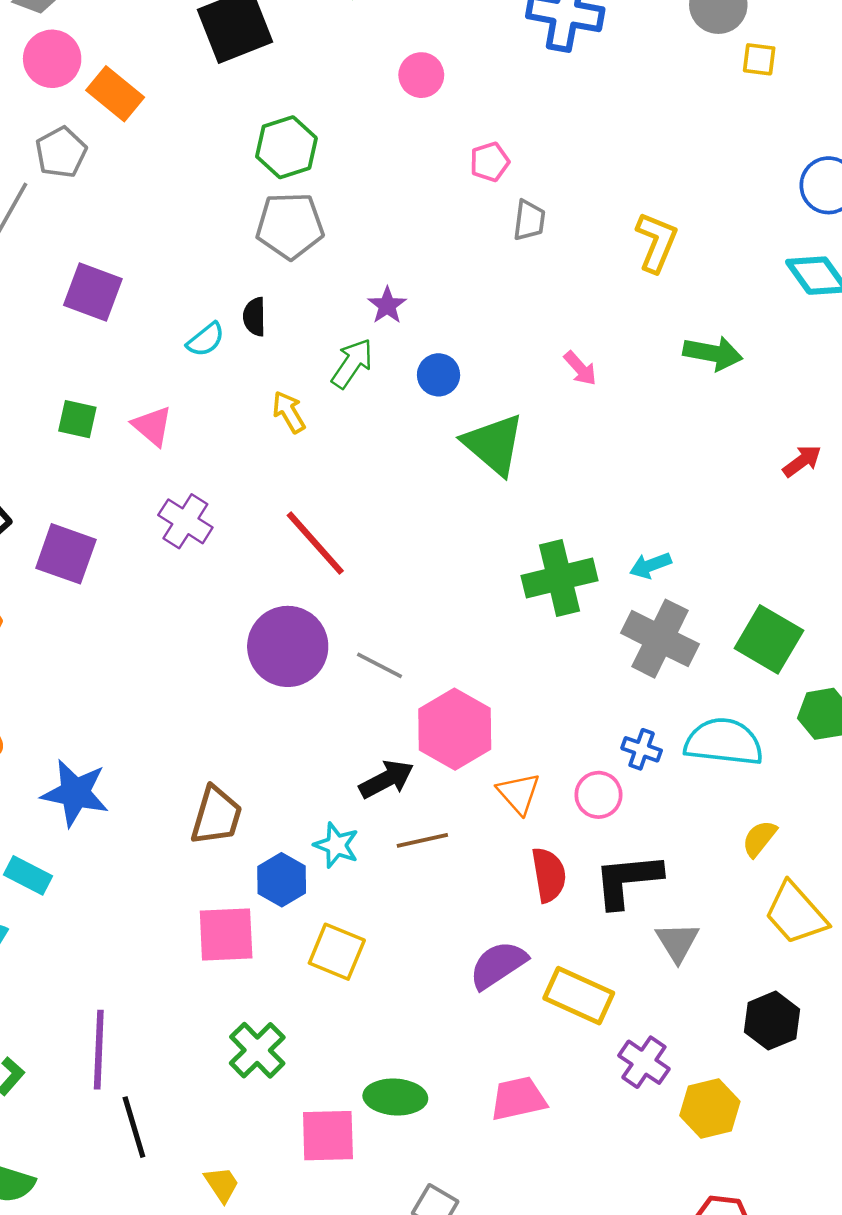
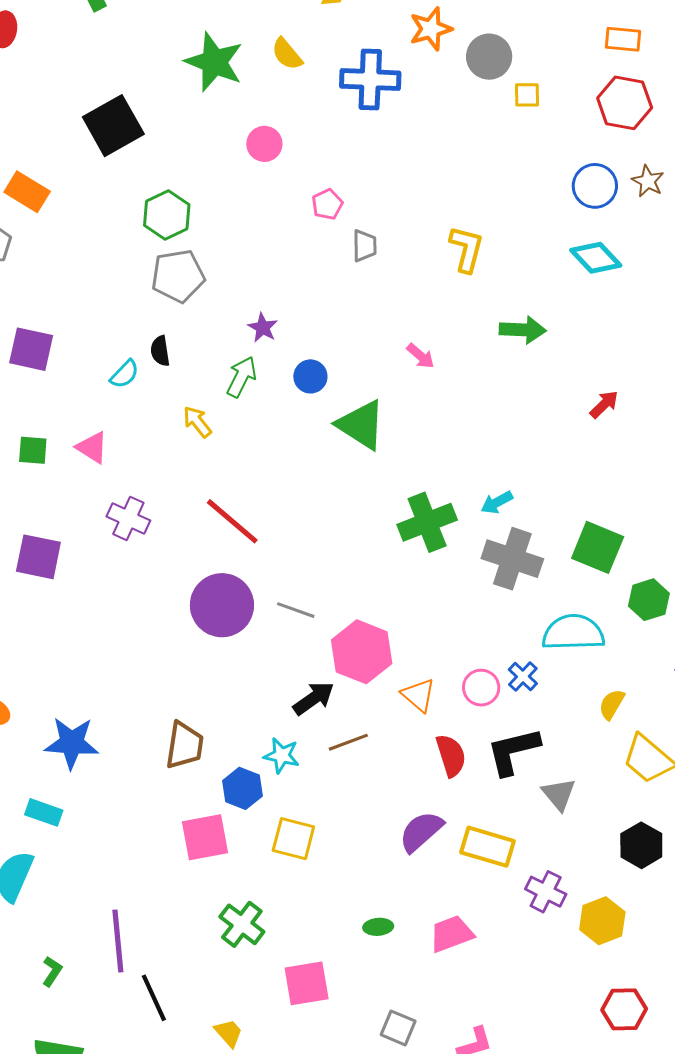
blue cross: (642, 749) -> (523, 677), moved, turned 32
green ellipse: (395, 1097) -> (378, 927), moved, size x0.6

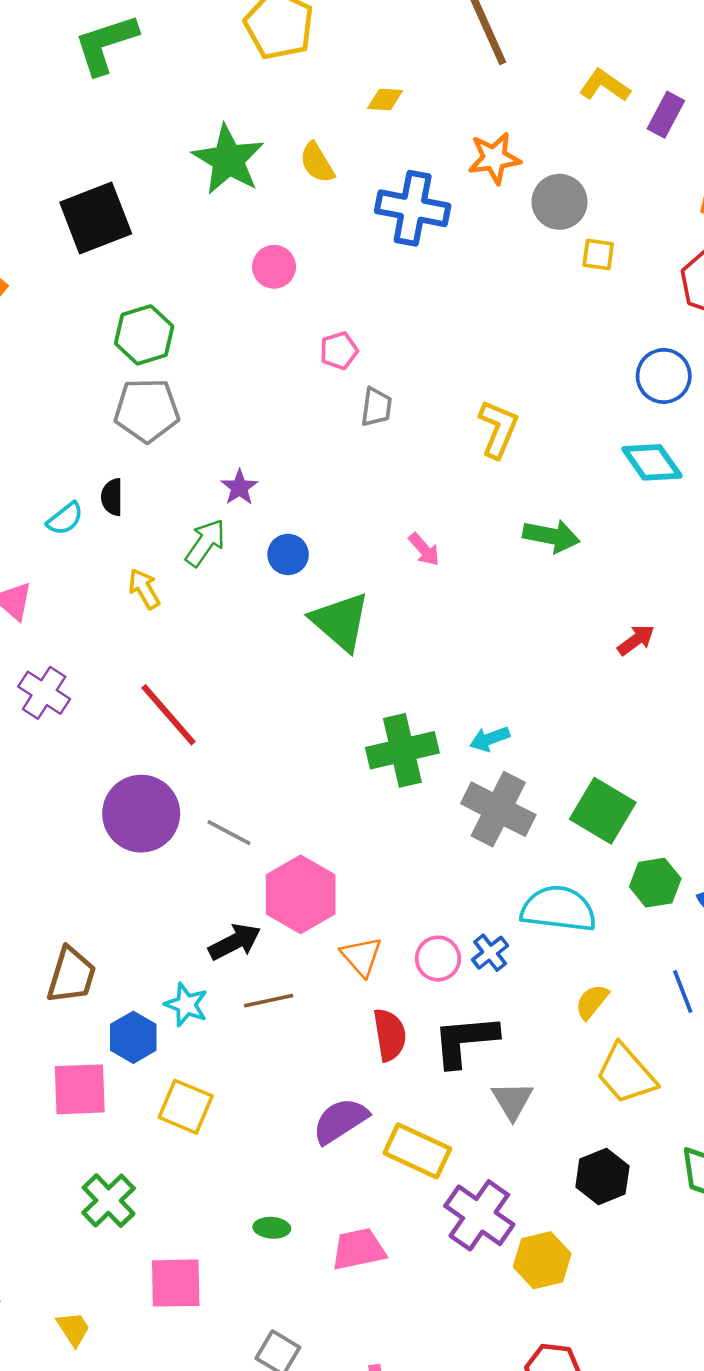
purple cross: (546, 892) -> (479, 1215), size x1.4

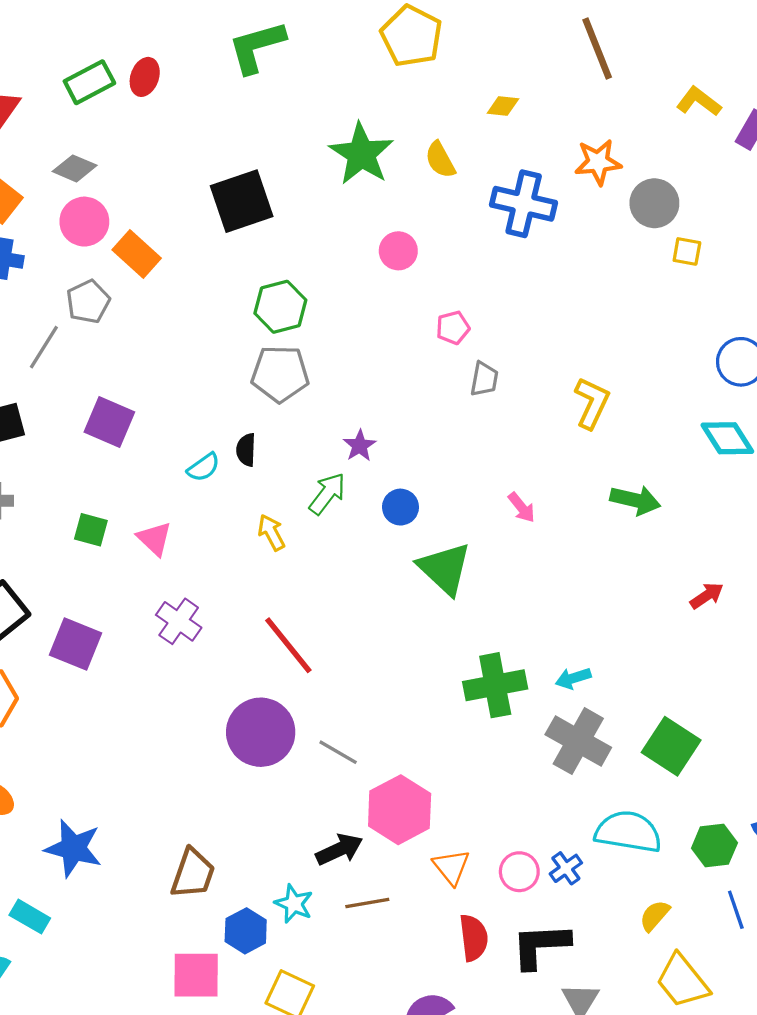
green hexagon: (655, 883) -> (714, 845), moved

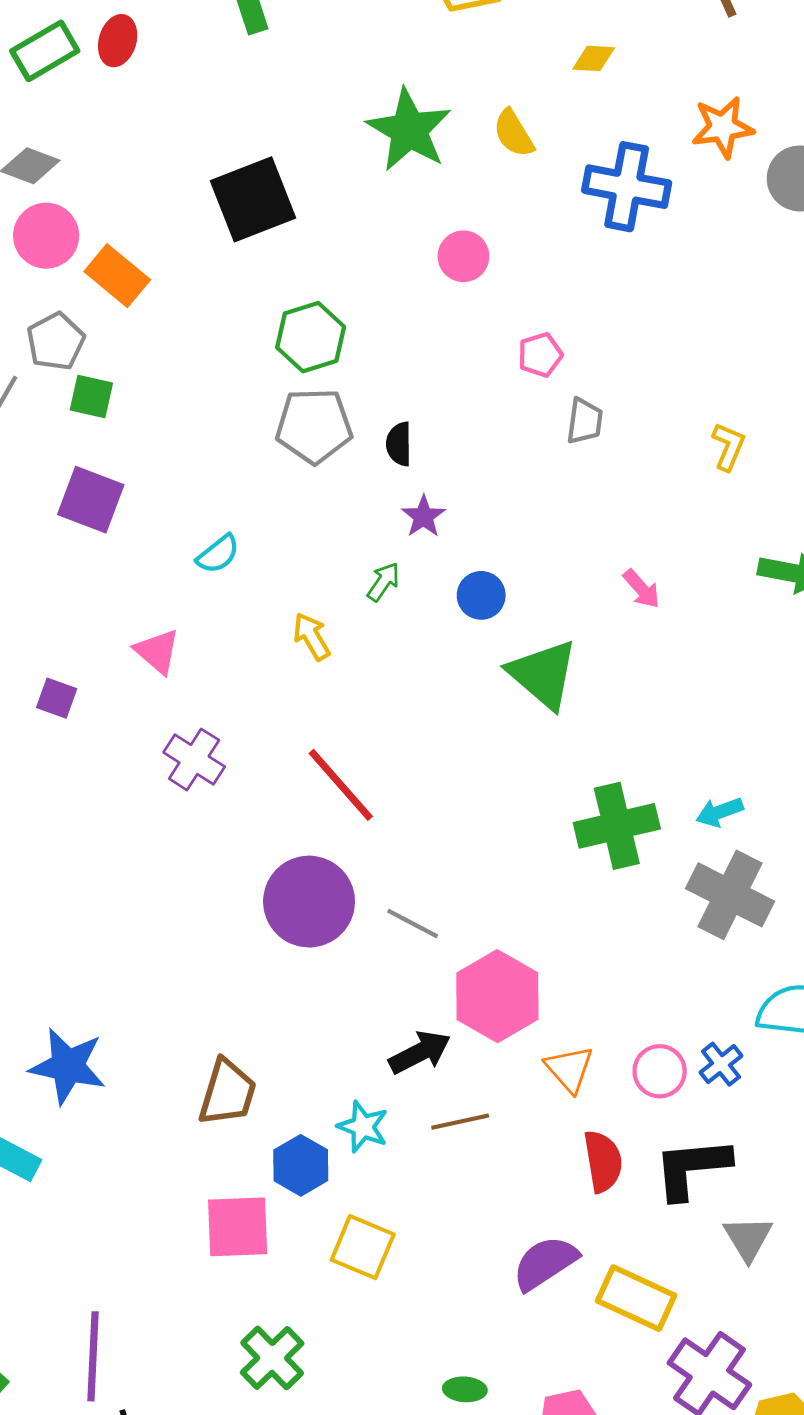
yellow L-shape: (592, 403) -> (728, 447), size x0.7
black semicircle: (246, 450) -> (399, 444), moved
green arrow: (327, 494) -> (383, 582), size x0.7
green square: (91, 530) -> (91, 397), moved
purple square: (76, 644) -> (57, 698), moved, size x0.6

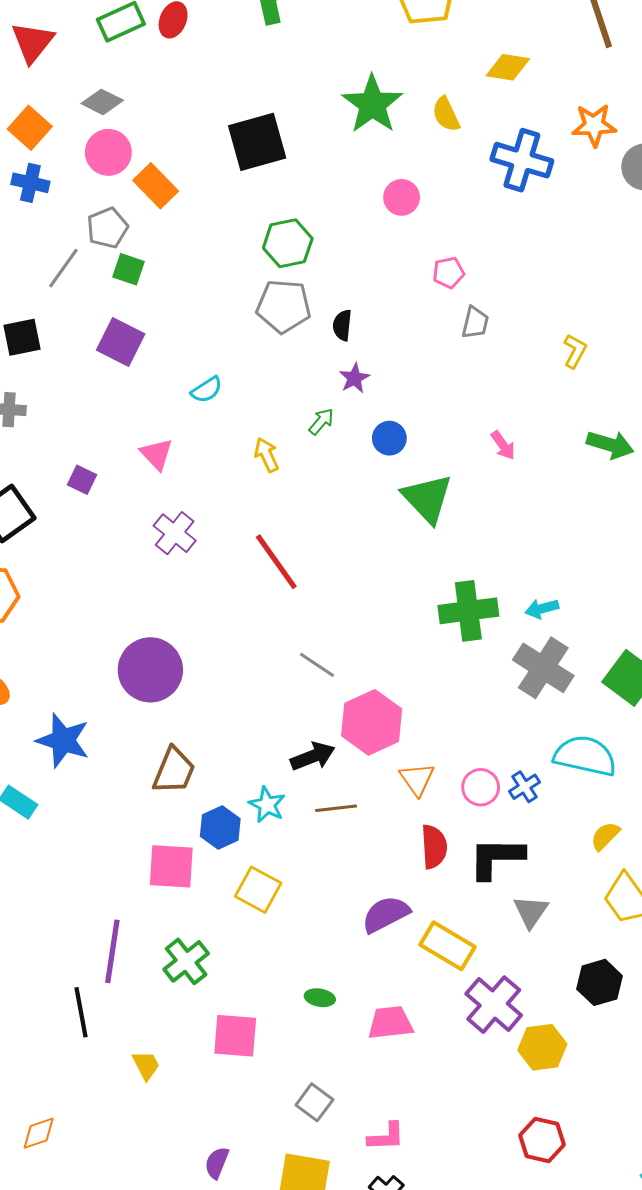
yellow diamond: (594, 58) -> (508, 67), size x1.4
purple circle: (309, 902) -> (150, 670), moved
purple line: (93, 1356) -> (112, 951), moved

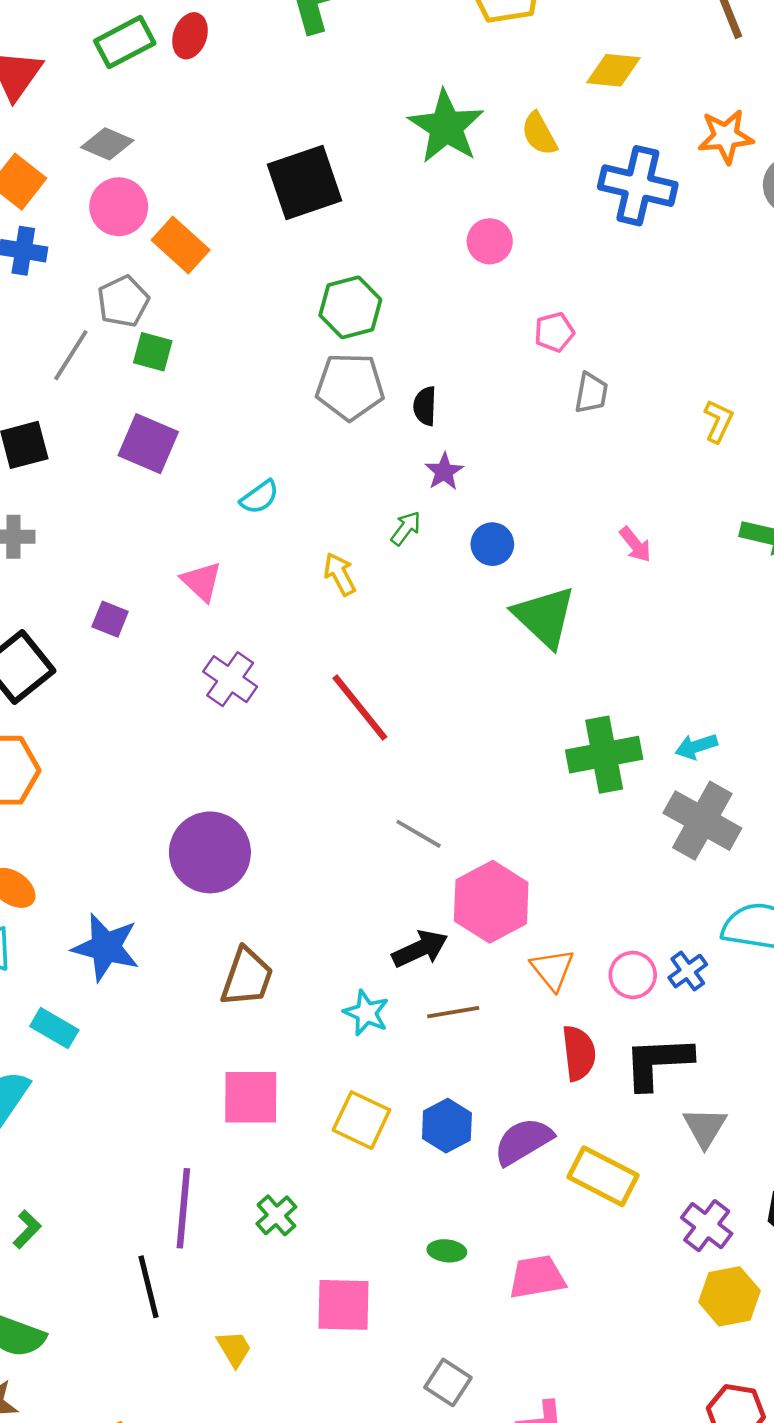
blue hexagon: (220, 827) -> (447, 1126), moved
green cross: (186, 961) -> (276, 1215), size x0.7
purple cross: (494, 1005) -> (707, 1226), moved, size x0.7

